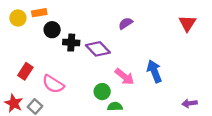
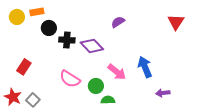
pink semicircle: (53, 84) -> (70, 79), moved
purple arrow: (190, 103) -> (163, 93), moved

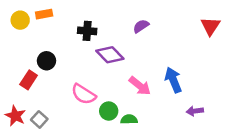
black circle: (49, 28) -> (46, 61), moved
black cross: (67, 40) -> (87, 31), moved
green circle: (96, 86) -> (109, 111), moved

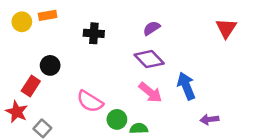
purple diamond: (110, 55) -> (149, 59), moved
red star: (15, 116) -> (17, 112), moved

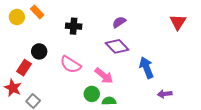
orange rectangle: (48, 15) -> (37, 12), turned 56
pink arrow: (150, 92) -> (104, 76), moved
pink semicircle: (90, 101) -> (71, 65), moved

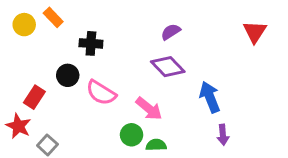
black cross: (74, 26) -> (91, 43), moved
black circle: (39, 51) -> (68, 75), moved
purple arrow: (165, 94) -> (223, 135), moved, turned -88

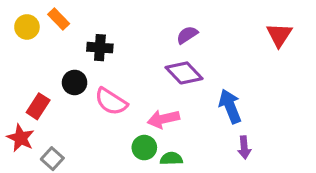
pink arrow: (149, 109) -> (163, 119), turned 128

